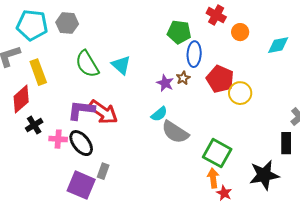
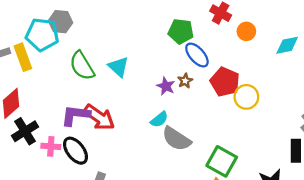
cyan pentagon: (32, 25) -> (42, 35), moved
blue ellipse: (194, 54) -> (197, 55), turned -45
yellow rectangle: (38, 72) -> (23, 57), moved
black cross: (34, 125) -> (25, 131), size x1.4

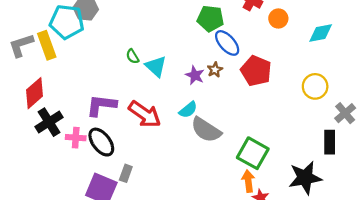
green semicircle: (82, 66) -> (132, 56), moved, size x0.5
cyan triangle: (118, 67) -> (156, 66), moved
yellow circle: (246, 97) -> (315, 86), moved
red arrow: (99, 117) -> (145, 114), moved

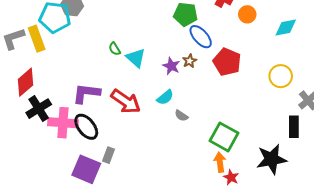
gray semicircle: (206, 130) -> (181, 116), size x0.5
pink cross: (76, 138) -> (63, 123), size x1.6

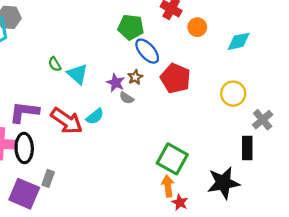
cyan semicircle: (165, 97) -> (95, 116), moved
gray semicircle: (181, 116) -> (126, 98), moved
black ellipse: (86, 127) -> (24, 148), turned 36

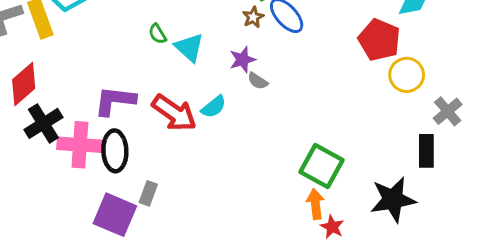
brown star: (135, 77) -> (253, 17), moved
red pentagon: (175, 78) -> (379, 40), moved
purple star: (116, 83) -> (243, 60), turned 30

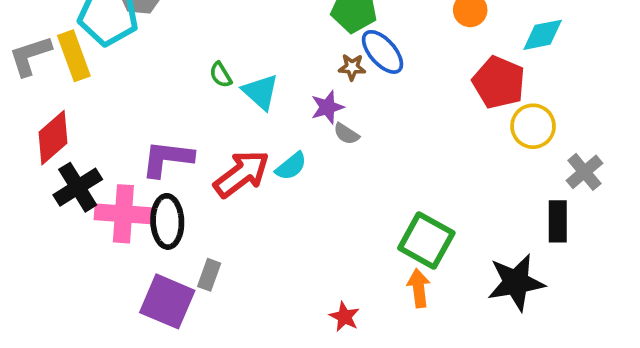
brown star: (253, 17) -> (352, 67), moved, turned 30
red arrow: (174, 113) -> (242, 174), turned -72
red star: (332, 227) -> (344, 317), moved

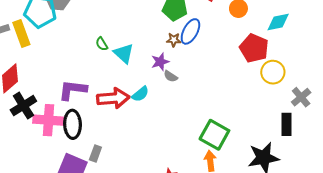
blue ellipse: (383, 52) -> (190, 31), turned 70
red arrow: (242, 174) -> (113, 98), turned 32

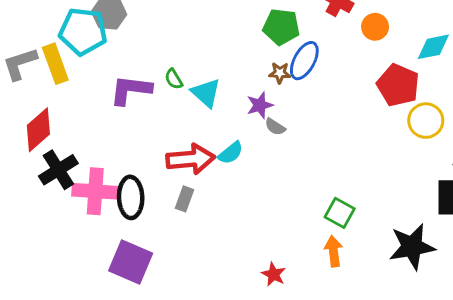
purple L-shape: (73, 90) -> (131, 90), moved
green square: (214, 135) -> (340, 213), size x0.7
gray rectangle: (95, 154) -> (184, 199), moved

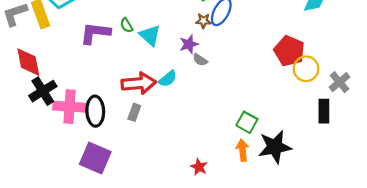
red pentagon: (398, 85) -> (289, 51), moved
yellow circle: (426, 121) -> (306, 69), moved
red diamond: (38, 130) -> (28, 62), turned -60
black star: (412, 247) -> (275, 147), moved

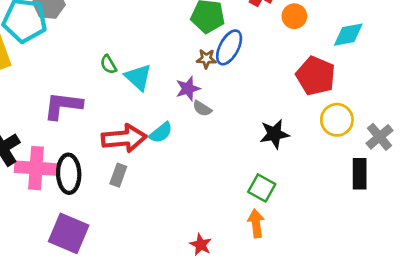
purple L-shape: (95, 33) -> (63, 106), moved
red pentagon: (289, 51) -> (316, 76), moved
black star: (275, 147) -> (274, 134), moved, size x0.7

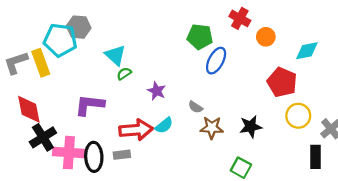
brown star: (206, 59) -> (212, 128), moved, size x1.5
green semicircle: (108, 64) -> (124, 74), turned 88
cyan triangle: (138, 77) -> (115, 55), moved
purple star: (188, 89) -> (157, 91), moved, turned -30
gray rectangle: (118, 175) -> (122, 155), moved, turned 63

